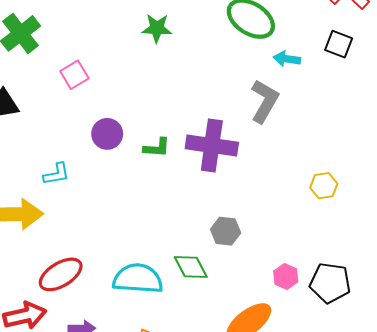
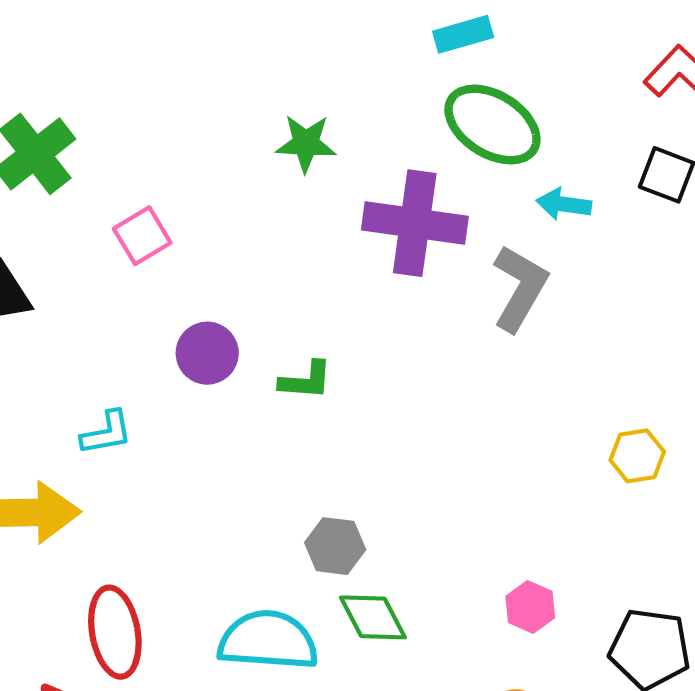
purple cross: (212, 146) -> (415, 223), moved
gray hexagon: (226, 231) -> (335, 546), moved
red ellipse: (61, 274) -> (115, 632), turned -69
pink hexagon: (286, 277) -> (530, 607), moved

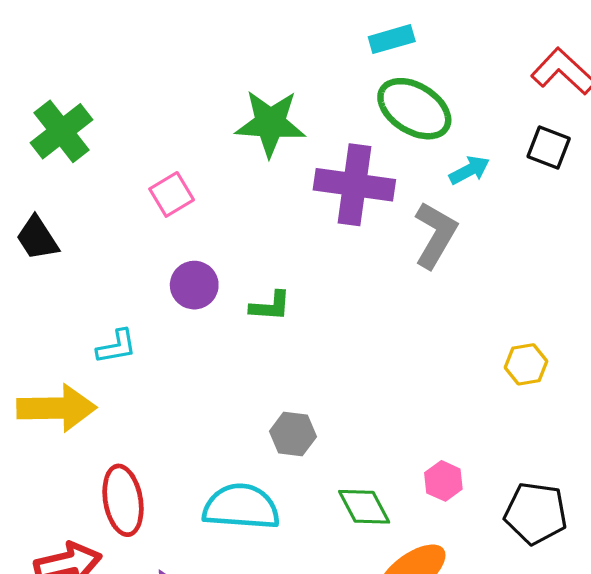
green star: (306, 143) -> (270, 123), size x1.5
cyan arrow: (564, 204) -> (469, 170), turned 144
pink square: (142, 236) -> (172, 194), moved
green diamond: (373, 617) -> (364, 507), moved

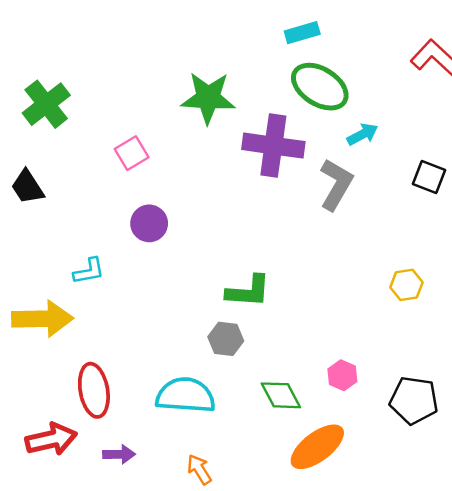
black square: (549, 148) -> (429, 177), moved
green L-shape: (270, 306) -> (248, 291), moved, size x1.4

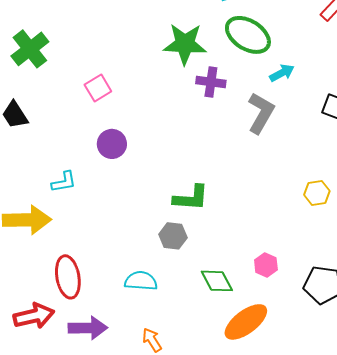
green star: (208, 98) -> (185, 44), moved
purple cross: (273, 146) -> (211, 82), size x0.6
cyan semicircle: (186, 395) -> (141, 281), size x0.7
purple arrow: (119, 454) -> (88, 328), size x1.5

